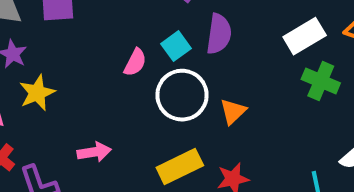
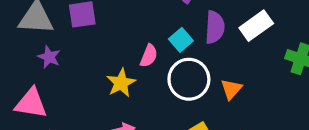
white rectangle: (305, 36) -> (256, 26), moved
yellow star: (37, 93) -> (121, 83), moved

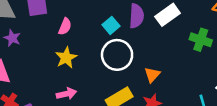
pink semicircle: (149, 56) -> (65, 26), moved
orange triangle: (231, 89) -> (152, 75), moved

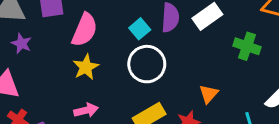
pink semicircle: (65, 26) -> (85, 30), size x1.6
orange triangle: (152, 75) -> (209, 94), moved

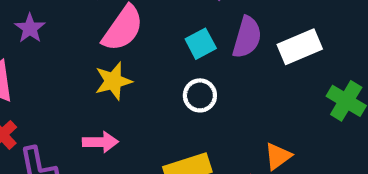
white circle: (147, 64) -> (200, 95), size x0.6

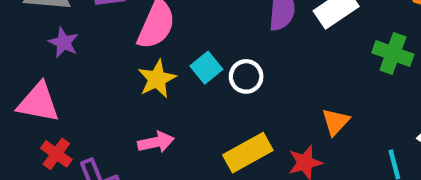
cyan square: (201, 44) -> (206, 68), moved

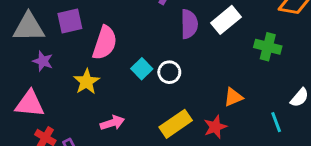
yellow star: (157, 79) -> (87, 82), moved
orange triangle: (336, 122) -> (233, 97), turned 30

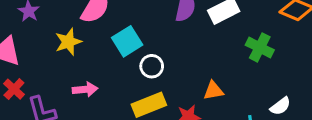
cyan square: (142, 69) -> (127, 41), size x1.4
white circle: (169, 72) -> (152, 66), moved

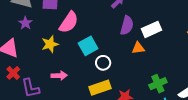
green cross: (260, 47) -> (158, 84), moved, turned 36
orange triangle: (213, 91) -> (138, 48), moved

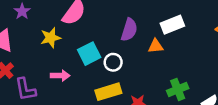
purple semicircle: (127, 25) -> (129, 30), moved
cyan square: (88, 46) -> (89, 54), moved

